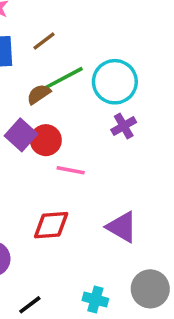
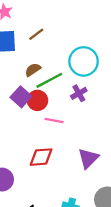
green line: (63, 78) -> (49, 80), moved
purple cross: (124, 126) -> (79, 93), moved
purple triangle: (122, 227) -> (88, 158), turned 45

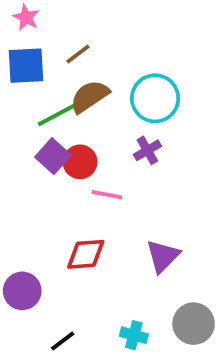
brown semicircle: (33, 70) -> (90, 96), moved, size x1.5
green line: (49, 80) -> (59, 114), moved

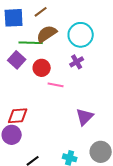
green line: (59, 114) -> (31, 43), turned 30
purple square: (53, 156) -> (17, 60), moved
red diamond: (86, 254) -> (18, 116), moved

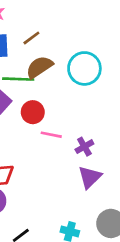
purple cross: (77, 62) -> (84, 147), moved

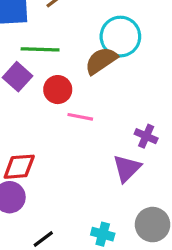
brown semicircle: (39, 67) -> (101, 61), moved
purple cross: (84, 147) -> (146, 136), moved, turned -36

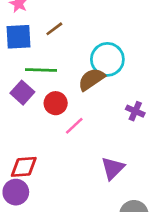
pink line: (80, 117) -> (74, 126), turned -54
purple cross: (146, 136) -> (135, 111), moved

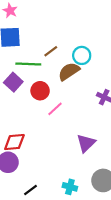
brown line: (54, 29) -> (51, 51), moved
cyan circle: (107, 59) -> (82, 55), size x0.7

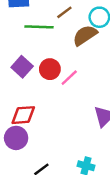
purple square: (13, 82) -> (22, 67), moved
red circle: (40, 91) -> (50, 69), moved

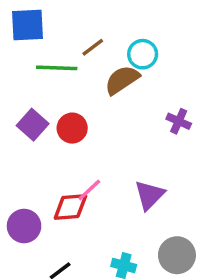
pink line: (69, 78) -> (89, 190), moved
red diamond: (23, 115) -> (70, 207), moved

